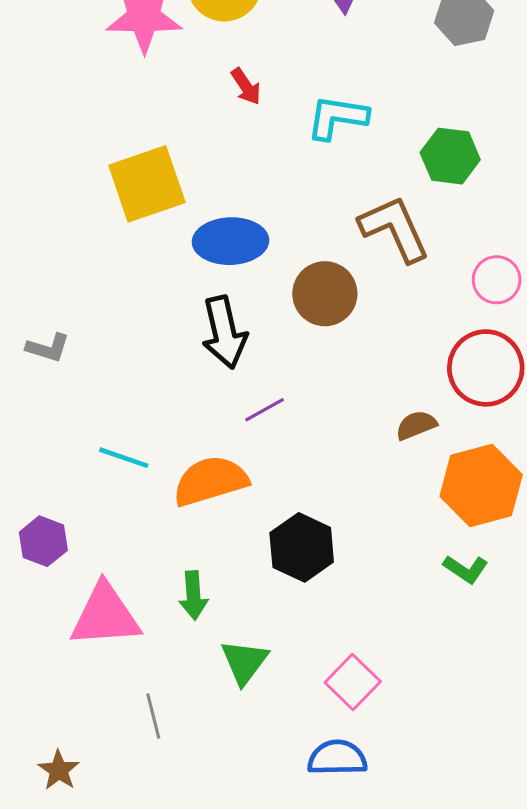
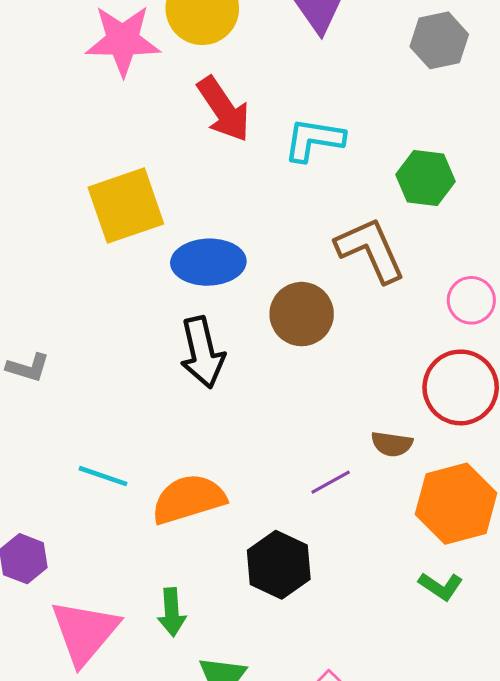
red arrow: (246, 86) -> (224, 109), size x1.8
purple line: (265, 410) -> (331, 482), moved
brown semicircle: (416, 425) -> (392, 444), turned -150
pink triangle: (105, 615) -> (85, 632), turned -46

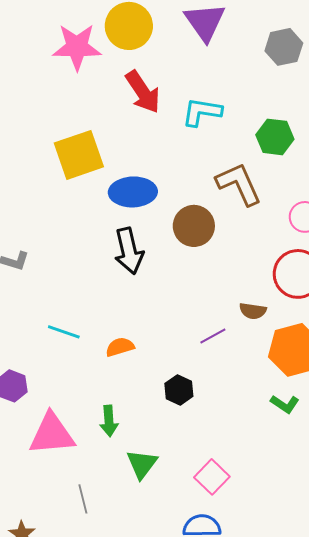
orange semicircle: (189, 499) -> (120, 347), size x0.6
black hexagon: (279, 565) -> (179, 390), size x0.7
pink triangle: (85, 632) -> (52, 434), turned 45

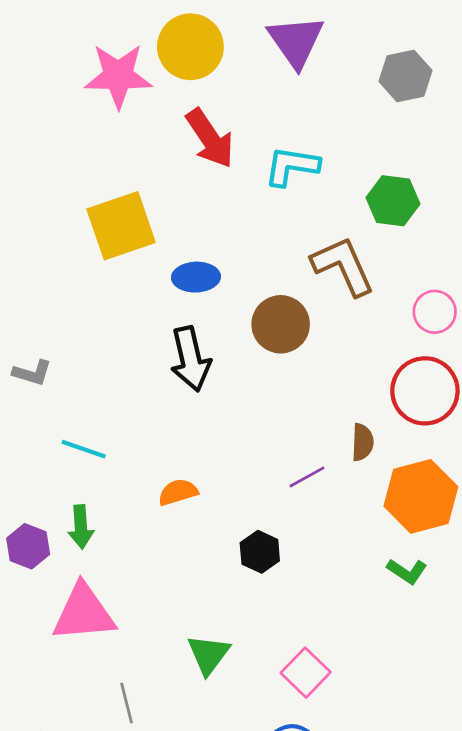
blue ellipse: (133, 192) -> (196, 277), size x0.7
brown semicircle: (253, 311) -> (363, 442), turned -96
cyan line: (64, 332) -> (84, 449), moved
green arrow: (109, 421) -> (81, 527), moved

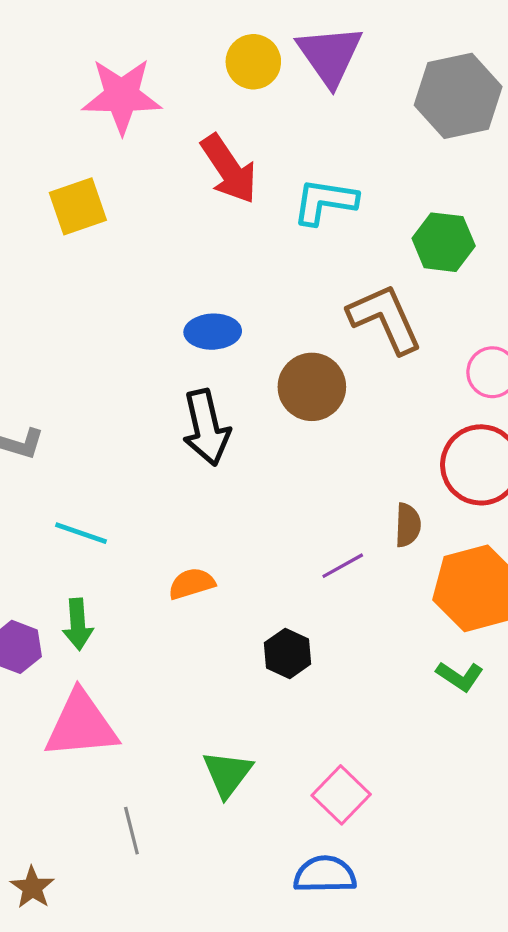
yellow circle: (190, 47) -> (253, 62), moved, size x0.7
gray hexagon: (406, 76) -> (458, 96), size x1.4
yellow square: (121, 226) -> (78, 206), moved, size x0.7

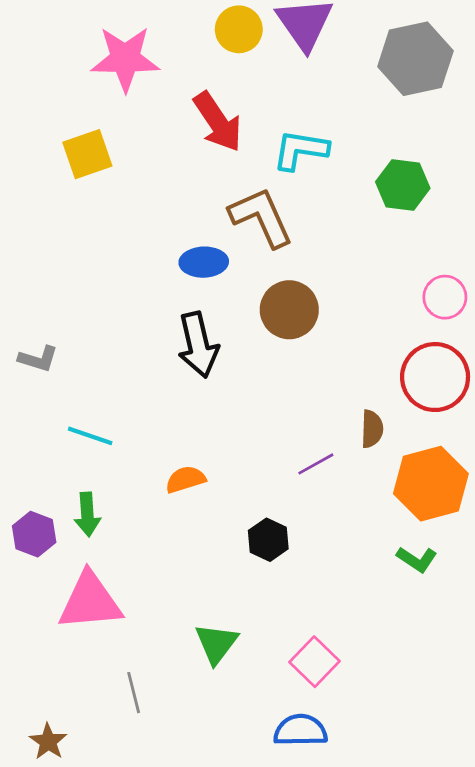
brown L-shape: (385, 319) -> (261, 217), moved

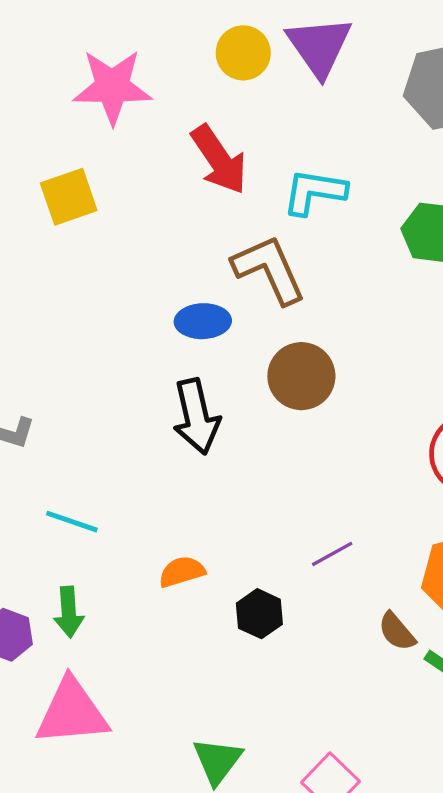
brown semicircle: (372, 429) -> (397, 631), moved, turned 138
black hexagon: (268, 540) -> (259, 614), moved

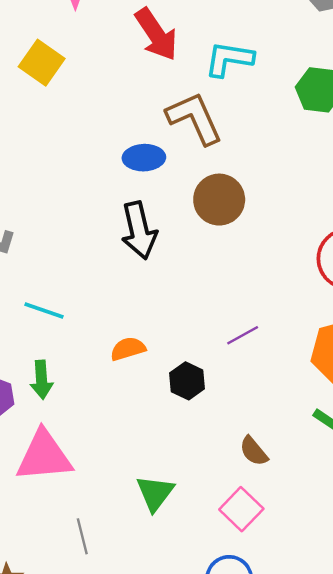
yellow square: (69, 197) -> (42, 63), turned -36
brown semicircle: (397, 631) -> (254, 451), moved

